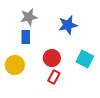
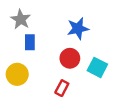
gray star: (29, 17) -> (21, 19), moved, turned -30
red circle: (52, 58) -> (70, 58), moved

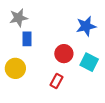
gray star: (21, 19) -> (19, 18), turned 30
blue star: (78, 29) -> (86, 26), moved

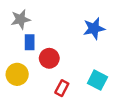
red circle: (64, 54) -> (49, 58), moved
cyan square: (89, 62) -> (97, 80), moved

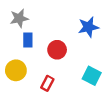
red circle: (49, 58) -> (57, 50), moved
red rectangle: (62, 88) -> (47, 83), moved

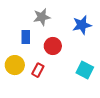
gray star: (19, 18) -> (42, 17), moved
red rectangle: (47, 83) -> (38, 70), moved

